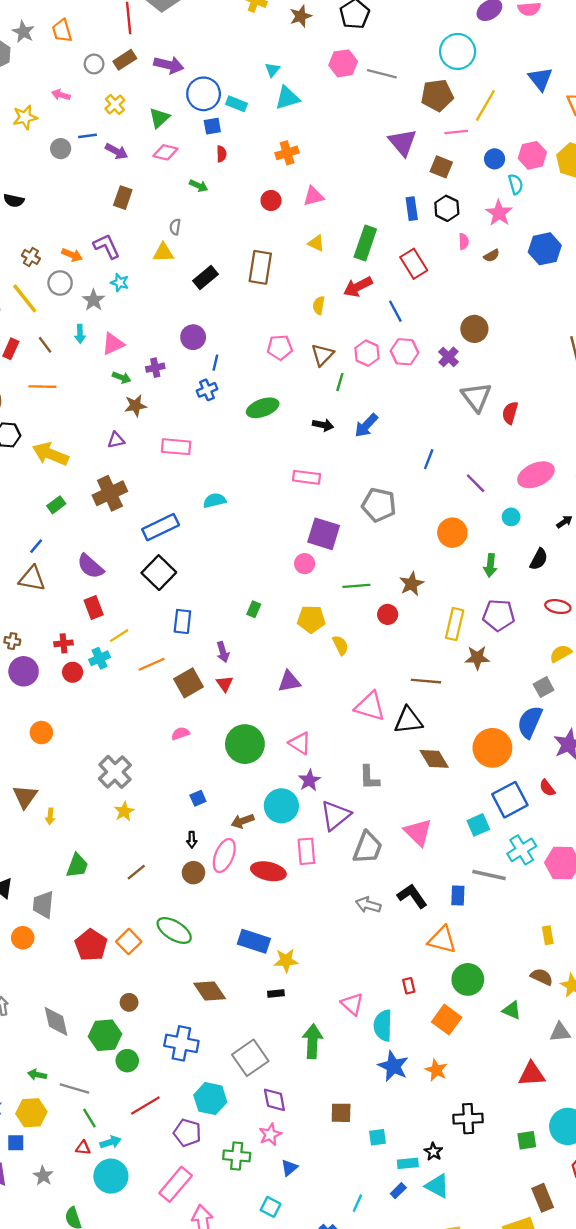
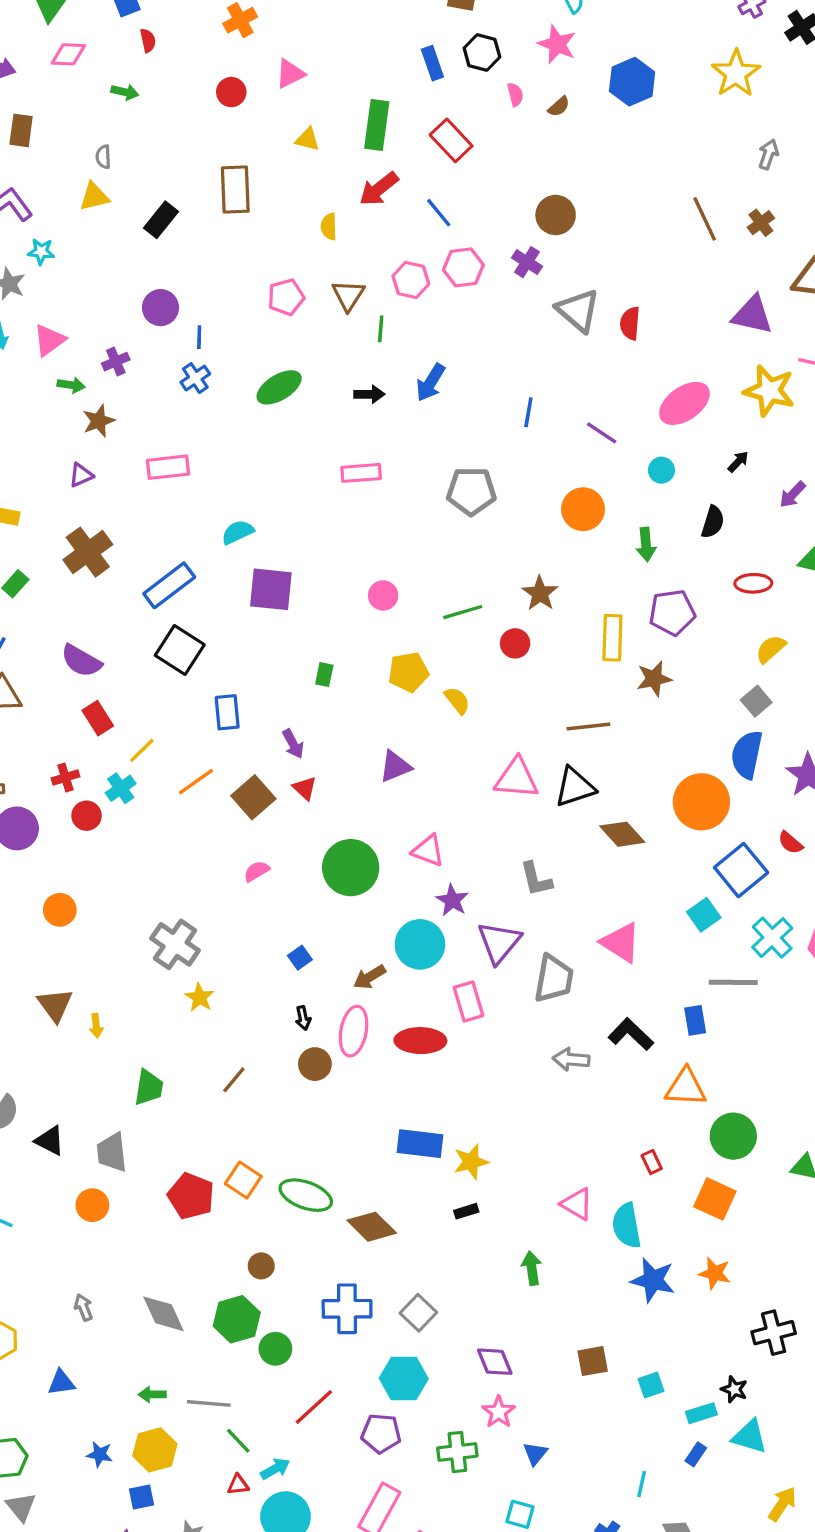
purple square: (324, 534) -> (271, 589), moved
green ellipse: (174, 930) -> (306, 1195), moved
green arrow: (313, 1041) -> (532, 1268), size x0.7
gray square: (250, 1058) -> (418, 1313), moved, size x0.7

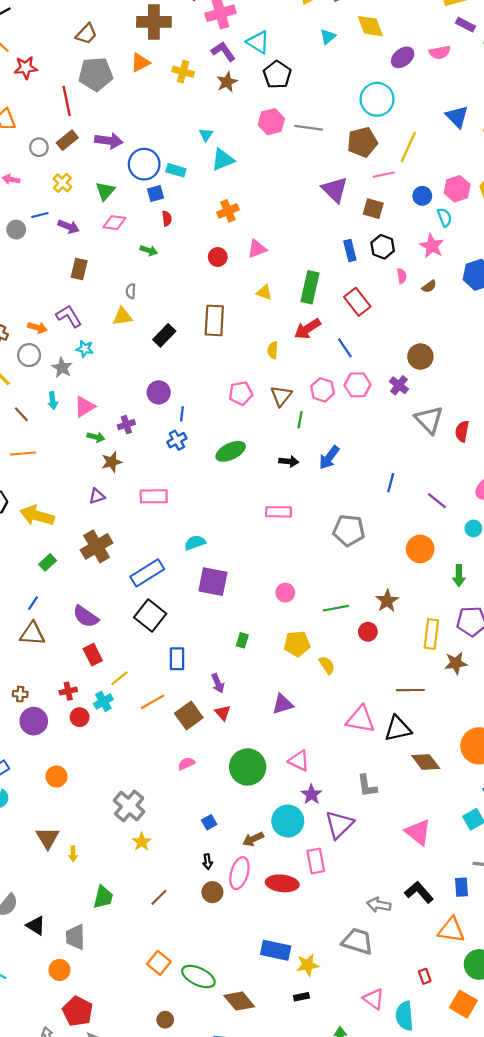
gray trapezoid: (554, 979) -> (357, 941), moved, turned -88
red pentagon: (191, 1196) -> (78, 1011), moved

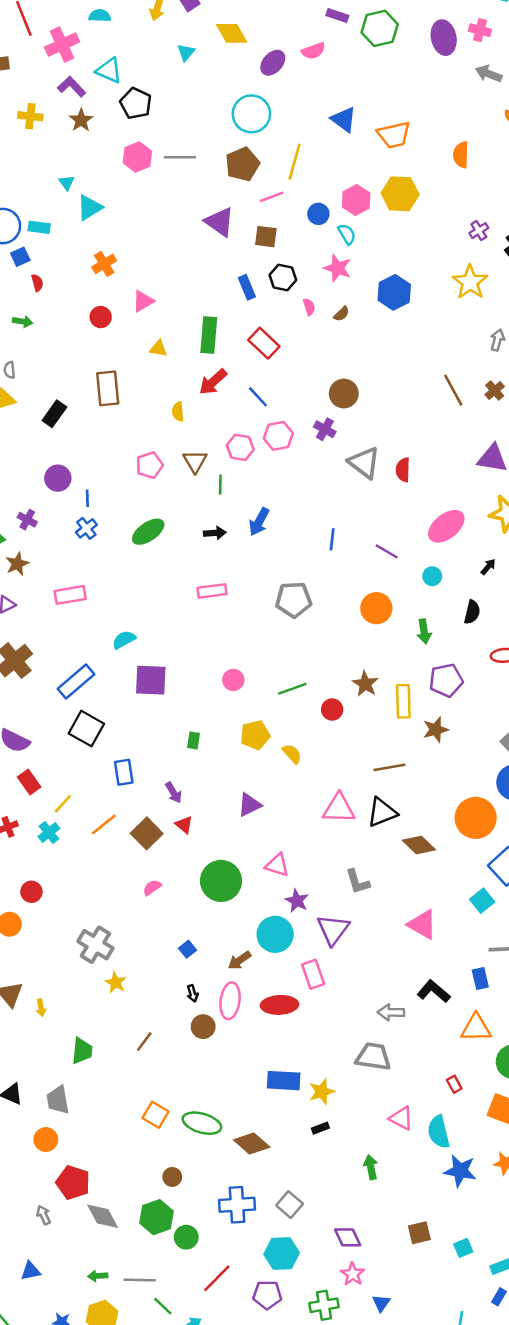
purple cross: (126, 425) -> (27, 520), turned -35
brown star: (387, 601) -> (365, 684), moved
red circle: (80, 717) -> (31, 892), moved

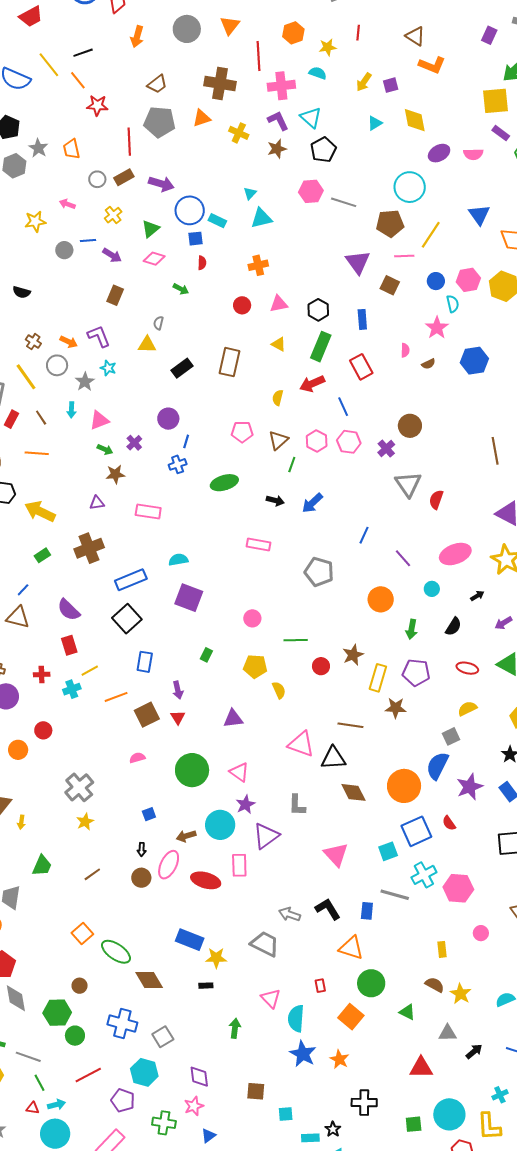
black hexagon: (283, 277) -> (318, 310), moved

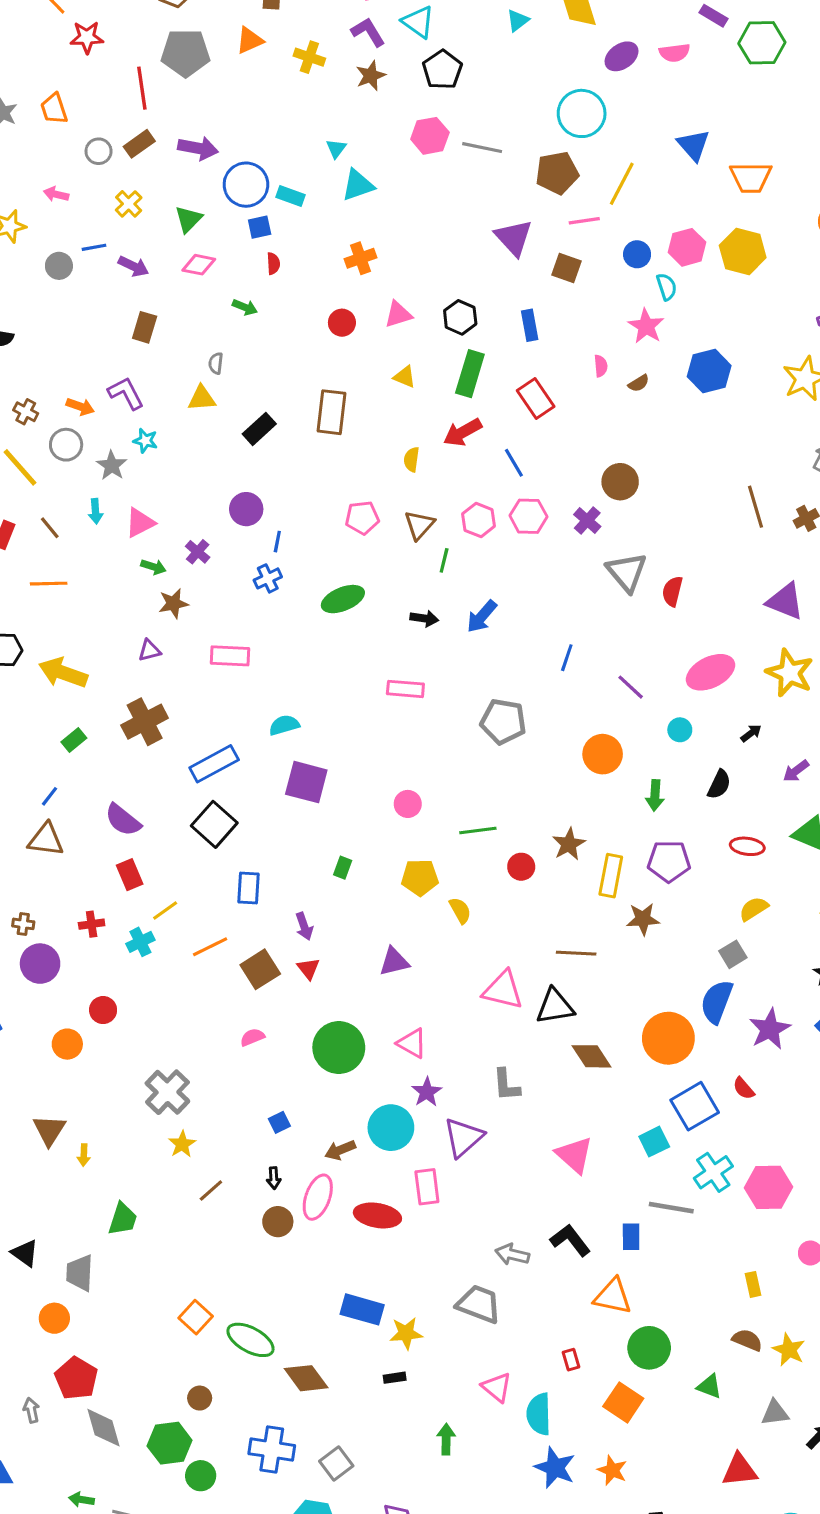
brown line: (92, 874) -> (211, 1191), moved

